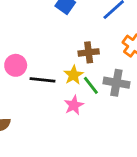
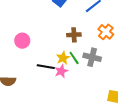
yellow star: (73, 75) -> (63, 58), moved
black line: (42, 80) -> (46, 67), moved

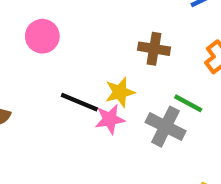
gray cross: (92, 57) -> (166, 127), moved
green line: (74, 58) -> (188, 103), moved, turned -40

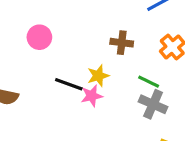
gray cross: (166, 127) -> (153, 104), moved

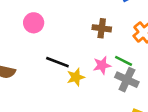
yellow star: (98, 76) -> (76, 77), moved
pink star: (92, 96) -> (102, 65), moved

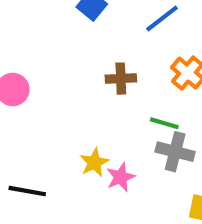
black line: (57, 62) -> (27, 191), moved
pink star: (102, 65) -> (121, 177), moved

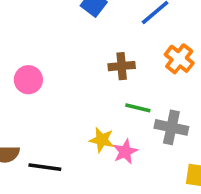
green line: (164, 123) -> (138, 108), moved
yellow star: (94, 163) -> (102, 140), turned -30

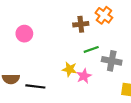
orange cross: (179, 59) -> (104, 15), moved
green line: (138, 108) -> (91, 49), turned -32

